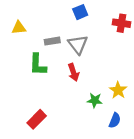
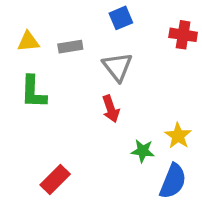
gray rectangle: (52, 41) -> (70, 47), moved
green L-shape: (38, 65) -> (33, 92), moved
blue semicircle: (115, 120) -> (173, 181), size x1.5

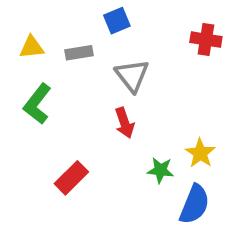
blue square: (121, 18) -> (117, 21), moved
green L-shape: (33, 92) -> (37, 104), turned 36
red rectangle: (55, 179) -> (71, 178), moved

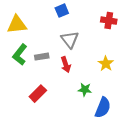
yellow triangle: (32, 47) -> (17, 25), size x1.5
gray rectangle: (79, 53) -> (42, 57), moved
yellow star: (200, 153) -> (106, 64), moved

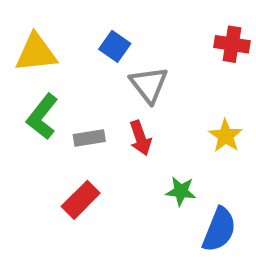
blue square: (62, 11) -> (115, 46), moved, turned -32
gray rectangle: (42, 57) -> (89, 138), moved

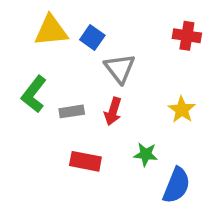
yellow triangle: (36, 53) -> (51, 31), moved
red arrow: (140, 138) -> (113, 111), turned 36
red rectangle: (81, 200) -> (85, 161), moved, turned 56

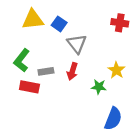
green star: (146, 154) -> (99, 87), moved
red rectangle: (85, 161) -> (29, 87), moved

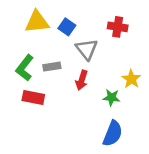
red cross: (120, 23) -> (118, 27), moved
gray rectangle: (46, 71) -> (52, 67), moved
blue semicircle: (113, 119) -> (113, 134), moved

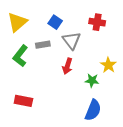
yellow triangle: (37, 22) -> (17, 22), moved, turned -35
gray rectangle: (52, 67) -> (43, 45), moved
red rectangle: (33, 98) -> (23, 101), moved

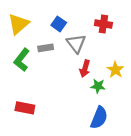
red arrow: (67, 66) -> (85, 69), moved

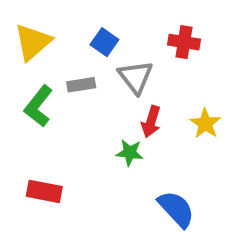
green star: (98, 86) -> (130, 153), moved
blue semicircle: (99, 118) -> (176, 209), turned -65

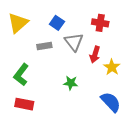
green L-shape: (38, 106) -> (21, 75), moved
red arrow: (151, 122) -> (95, 54), moved
blue semicircle: (176, 209) -> (111, 102), moved

